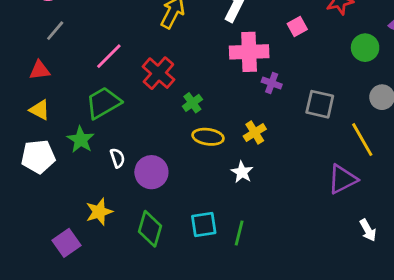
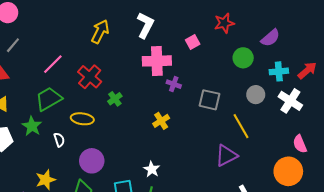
yellow ellipse: (208, 137) -> (82, 119), moved
purple circle: (151, 172) -> (92, 161), moved
white star: (242, 172) -> (152, 169), moved

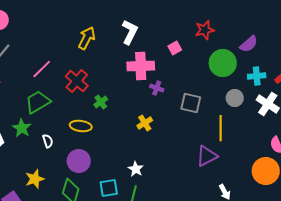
green circle: (243, 58) -> (223, 63), size x1.4
yellow ellipse: (82, 119) -> (81, 126), moved
yellow line: (241, 126) -> (221, 128), turned 30

